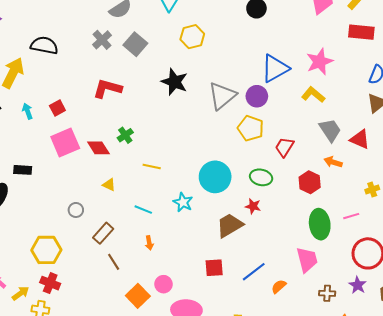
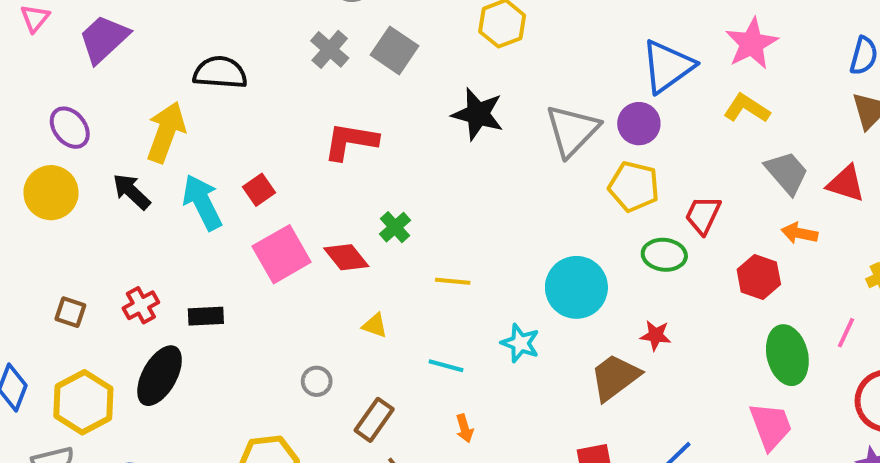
cyan arrow: (27, 111) -> (202, 202), size x1.8
green ellipse: (261, 177) -> (664, 255), moved
pink line: (351, 216) -> (846, 333), turned -42

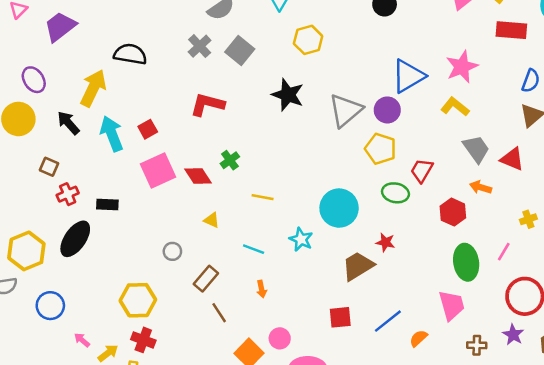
brown square: (70, 312) -> (49, 167), moved

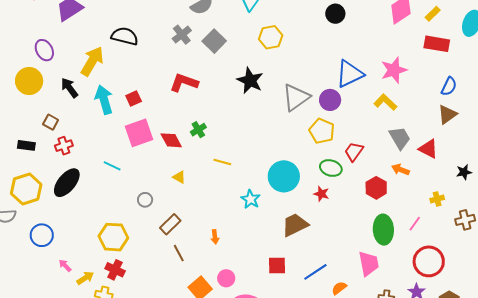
black rectangle: (107, 205) -> (26, 145), moved
red star: (385, 242) -> (321, 194), moved
cyan line: (254, 249) -> (112, 166), moved

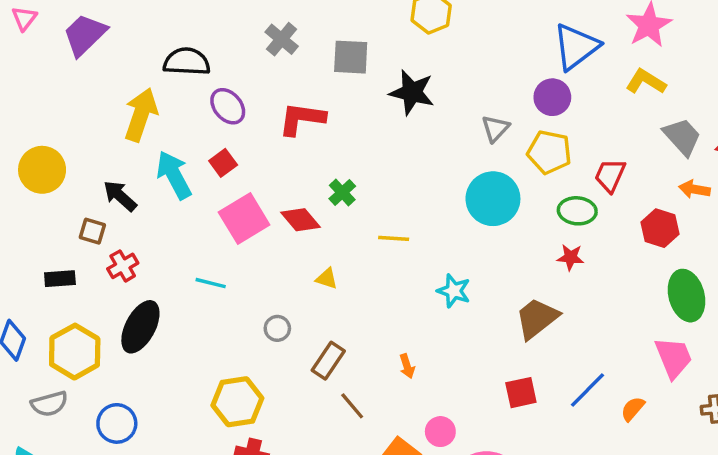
gray square: (214, 41) -> (351, 57), moved, turned -30
purple ellipse: (44, 50) -> (228, 106), moved
black arrow: (69, 88) -> (120, 196), moved
gray triangle: (296, 97) -> (495, 128), moved, size x0.6
cyan circle: (284, 176) -> (493, 199), moved

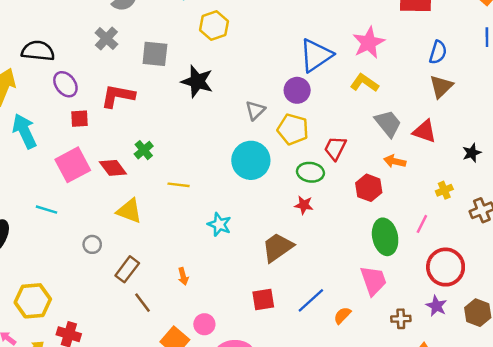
red square: (223, 163) -> (80, 119), moved, turned 30
yellow triangle: (327, 279) -> (129, 211), size x1.6
yellow hexagon: (237, 402) -> (33, 301), moved

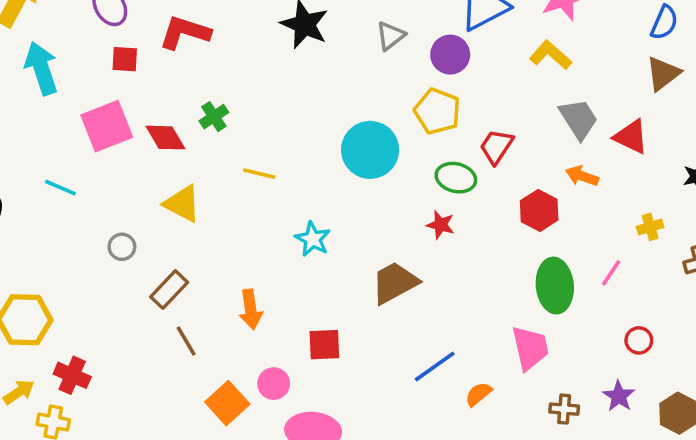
gray triangle: (255, 110) -> (391, 36), moved
red circle: (446, 267) -> (639, 340), size x0.5
orange arrow: (183, 276) -> (251, 309), size x1.5
red square: (263, 300) -> (324, 345), moved

